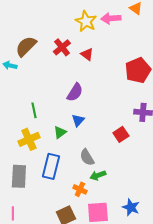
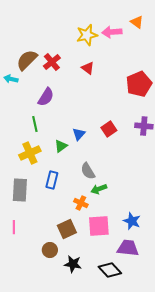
yellow star: (86, 21) -> (87, 35), turned 30
red cross: (62, 47) -> (52, 62), moved
purple semicircle: (75, 92) -> (46, 97), moved
red square: (121, 134) -> (109, 129), moved
blue rectangle: (51, 166) -> (52, 180), size x0.7

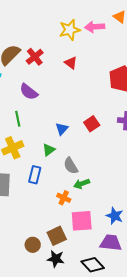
purple semicircle: (46, 97) -> (29, 92), turned 96
green triangle: (61, 146) -> (49, 150), moved
brown square: (67, 229) -> (57, 236), moved

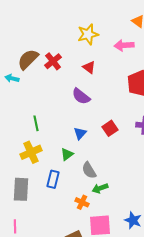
pink arrow: (95, 27) -> (124, 45), moved
purple semicircle: (29, 92) -> (81, 96), moved

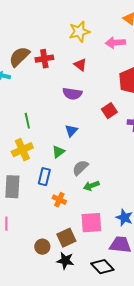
red cross: (53, 61) -> (44, 59), turned 30
purple semicircle: (81, 96) -> (72, 94), turned -30
red square: (110, 128) -> (109, 111), moved
gray semicircle: (89, 170) -> (80, 168), turned 78
orange cross: (82, 202) -> (59, 200), moved

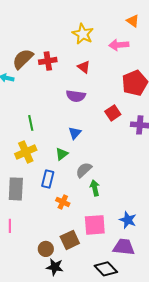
yellow star: (79, 32) -> (83, 34), turned -30
green arrow: (91, 186) -> (95, 188), turned 98
black star: (65, 261) -> (55, 267), moved

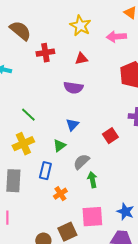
brown semicircle: (23, 59) -> (20, 31), moved, turned 85
red triangle: (84, 67) -> (81, 59), turned -48
red square: (113, 113) -> (110, 136), moved
green line: (31, 123) -> (28, 115), turned -35
orange cross: (63, 202) -> (60, 194), turned 32

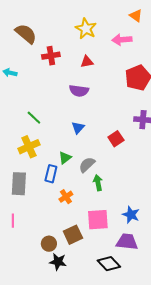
green triangle: (59, 146) -> (65, 158), moved

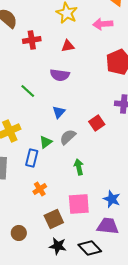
green line: (34, 118) -> (28, 91), moved
gray semicircle: (87, 165) -> (68, 137), moved
orange cross: (66, 197) -> (40, 189), moved
brown circle: (49, 244) -> (19, 233), moved
black star: (58, 262) -> (58, 246), moved

